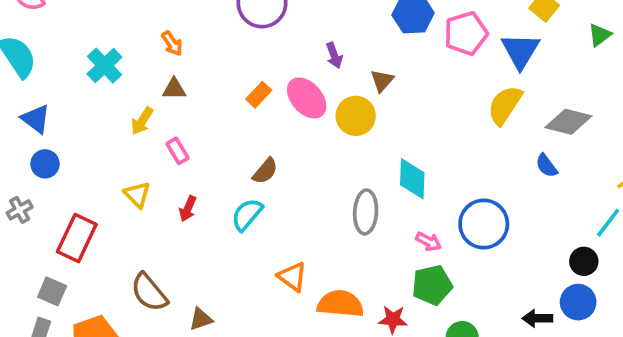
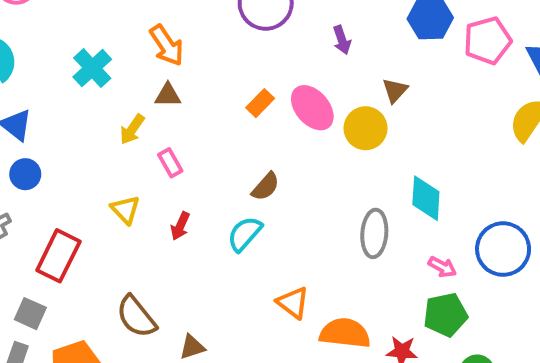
orange arrow: (172, 43) -> (167, 45), size x1.5
purple arrow: (334, 55) -> (342, 40), moved

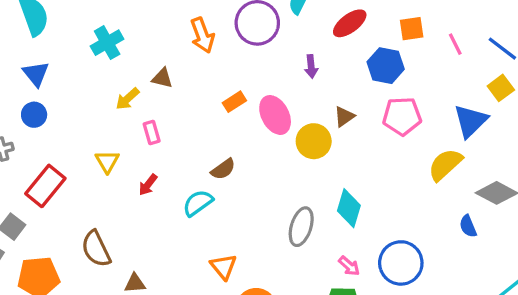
pink pentagon: (488, 41) -> (402, 116), moved
orange arrow: (167, 45) -> (202, 35), moved

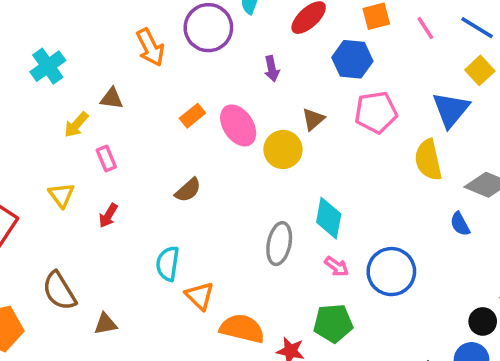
yellow semicircle: (445, 165) -> (428, 160), turned -54
cyan semicircle: (198, 203) -> (168, 264), moved, turned -40
pink arrow: (349, 266) -> (337, 267), moved

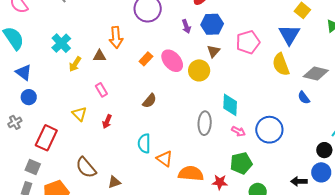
orange arrow: (150, 47) -> (116, 37), moved, turned 30
blue hexagon: (352, 59) -> (212, 24), moved
yellow arrow: (76, 125) -> (75, 64), moved

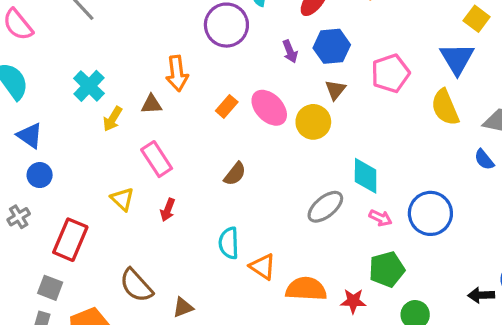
pink rectangle: (101, 90) -> (157, 159), size x1.5
gray ellipse: (205, 123) -> (325, 207), turned 50

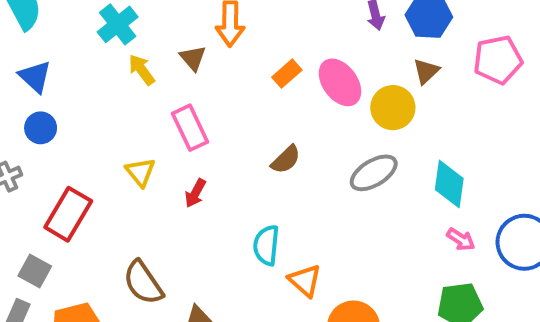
brown triangle: (151, 104) -> (193, 58), turned 45
yellow arrow: (113, 119) -> (142, 70), turned 105
gray ellipse: (325, 207) -> (374, 173), moved

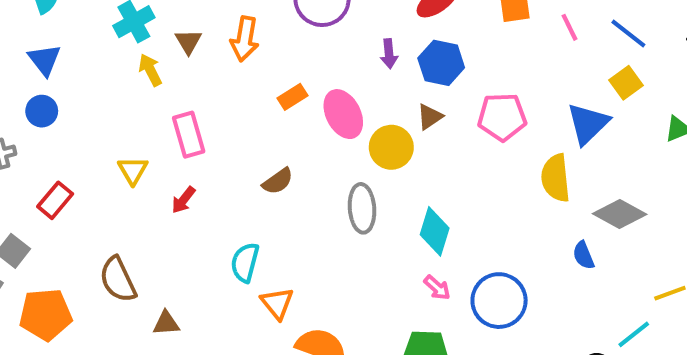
brown triangle: (193, 58) -> (188, 41), moved
gray ellipse: (374, 173) -> (362, 208), turned -72
red rectangle: (68, 214) -> (55, 200), size x0.7

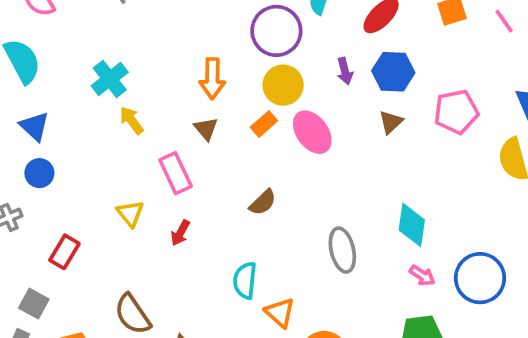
brown triangle: (188, 41) -> (206, 129), moved
yellow circle: (391, 147) -> (283, 85), moved
gray ellipse: (362, 208) -> (342, 250), moved

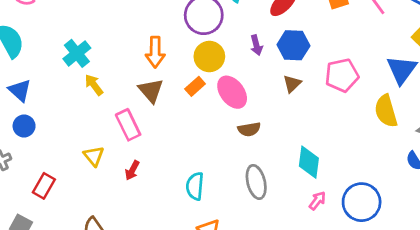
brown triangle: (206, 129) -> (151, 91), size x1.4
brown semicircle: (263, 202) -> (249, 129), moved, turned 35
pink arrow: (422, 275) -> (317, 201), turned -84
cyan semicircle: (245, 280) -> (195, 186), moved

